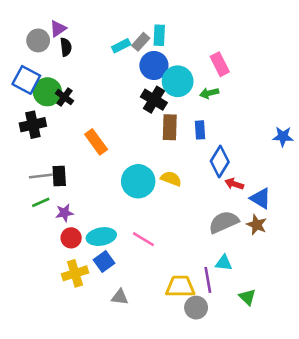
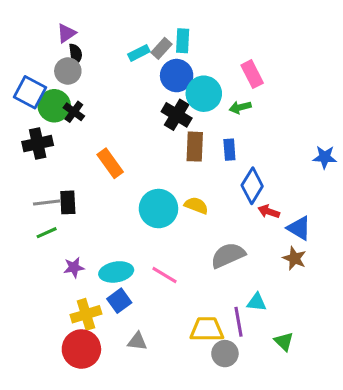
gray circle: (38, 40) -> (68, 71), moved
purple star: (64, 213) -> (74, 267), moved
gray semicircle: (224, 222) -> (228, 255), moved
red circle: (71, 238) -> (81, 349), moved, size x1.6

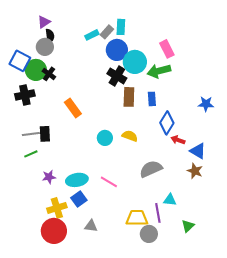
green arrow: (240, 107) -> (159, 71), size x1.6
blue star: (325, 157) -> (206, 104), moved
cyan circle: (158, 209) -> (105, 138), size x0.6
green triangle: (284, 341) -> (188, 226), turned 32

